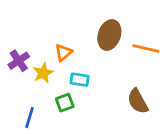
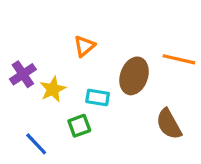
brown ellipse: (109, 35) -> (134, 76), moved
orange triangle: (63, 53) -> (84, 46), moved
blue line: (30, 118) -> (36, 144), turned -60

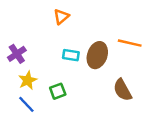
orange triangle: (84, 46) -> (61, 17), moved
yellow star: (53, 89) -> (28, 80), moved
cyan rectangle: (98, 97) -> (71, 55), moved

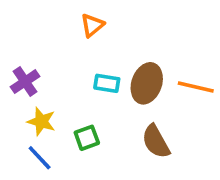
orange line: (130, 43) -> (196, 87), moved
yellow star: (28, 80) -> (41, 121), turned -30
brown semicircle: (123, 90) -> (156, 141), moved

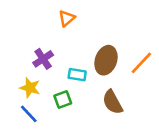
purple cross: (25, 82) -> (43, 59), moved
cyan rectangle: (107, 83) -> (77, 75), moved
orange line: (196, 87) -> (141, 63), turned -60

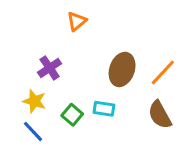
cyan rectangle: (77, 75) -> (104, 109), moved
green square: (63, 100) -> (72, 115), turned -30
brown semicircle: (113, 102) -> (160, 115), moved

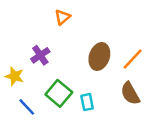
yellow star: (34, 101) -> (14, 76), moved
cyan rectangle: (104, 109) -> (87, 102), moved, turned 70
green square: (72, 115) -> (59, 93), size x1.5

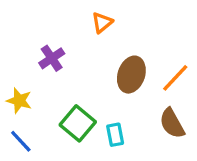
orange triangle: (62, 17) -> (102, 23), moved
purple cross: (40, 55) -> (52, 58), moved
blue line: (27, 107) -> (21, 141), moved

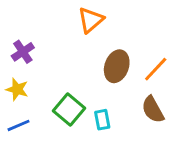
orange triangle: (102, 23) -> (91, 20), size x1.4
purple cross: (52, 58) -> (23, 52), moved
blue line: (21, 141) -> (19, 125), turned -70

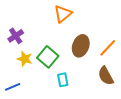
yellow star: (17, 89) -> (25, 59), moved
green square: (69, 110) -> (48, 57), moved
cyan rectangle: (102, 120) -> (63, 80), moved

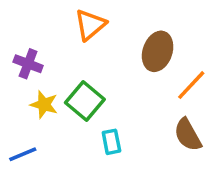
orange triangle: (63, 14) -> (90, 25), moved
purple cross: (16, 36) -> (28, 64), turned -35
brown ellipse: (81, 46) -> (158, 51), moved

